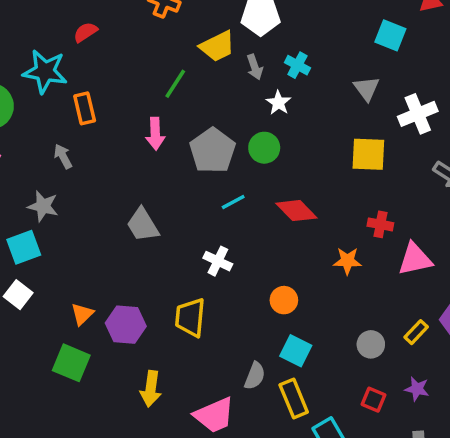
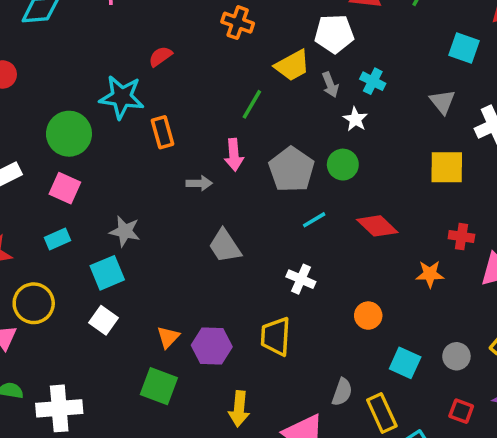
gray arrow: (63, 156) -> (199, 183), moved, turned 120
cyan square: (296, 351) -> (405, 363), moved

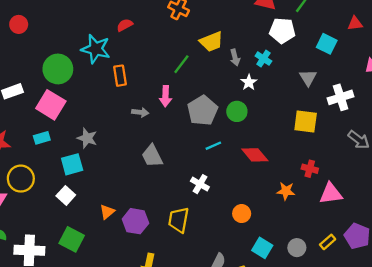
white pentagon: (334, 34) -> (282, 31), moved
pink square: (65, 188) -> (51, 105), size x1.4
green square: (159, 386) -> (72, 239), moved

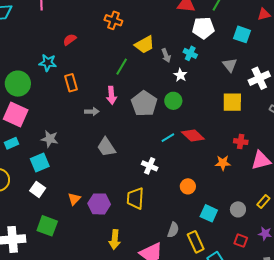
cyan star: (96, 49) -> (48, 63), size x0.7
cyan line: (213, 146) -> (168, 138), moved

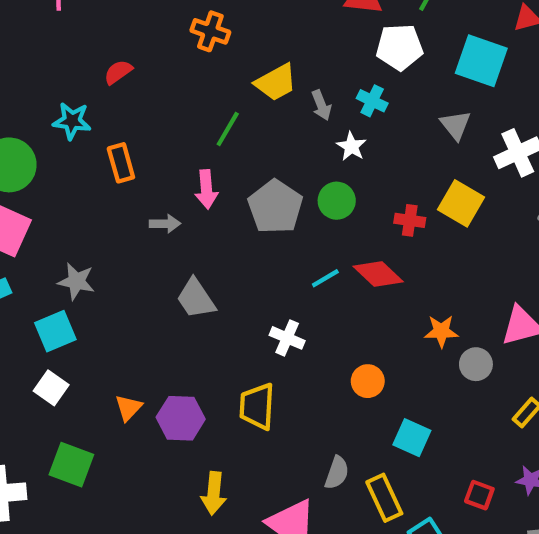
cyan square: (242, 34) -> (481, 61), size x1.4
yellow square: (232, 102) -> (461, 203), turned 30
red cross: (241, 142) -> (410, 220), moved
gray circle: (238, 209) -> (476, 364), moved

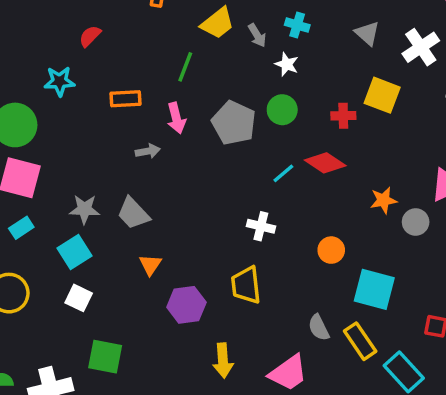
orange rectangle: (121, 163) -> (126, 99), moved, turned -68
gray trapezoid: (196, 299) -> (133, 213), moved
orange triangle: (128, 408) -> (150, 265), moved
cyan square: (412, 438) -> (374, 289), size x1.4
gray semicircle: (337, 473) -> (319, 328), turned 144

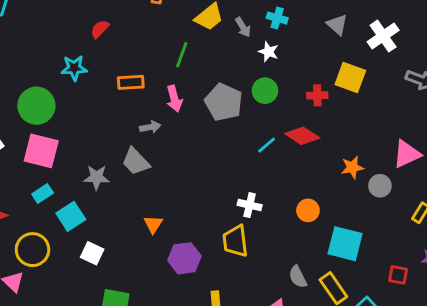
gray trapezoid: (133, 213) -> (136, 162), moved
white cross: (261, 226) -> (250, 205), moved
cyan square: (74, 252) -> (71, 216), moved

